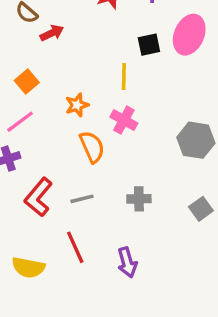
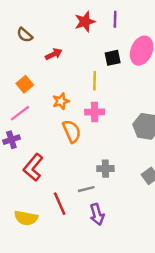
red arrow: (52, 33) -> (54, 54), moved
pink cross: (124, 120) -> (95, 112), turned -30
gray line: (82, 199) -> (86, 189), moved

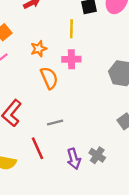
gray cross: (105, 169) -> (97, 155), moved, turned 35
gray line: (86, 189) -> (55, 122), moved

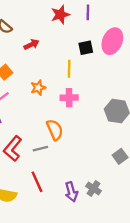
orange semicircle: (49, 78) -> (55, 130), moved
gray line: (55, 122) -> (40, 149), moved

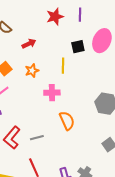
orange star: (38, 88) -> (32, 71), moved
pink cross: (69, 98) -> (52, 93), moved
orange semicircle: (55, 130) -> (67, 121), moved

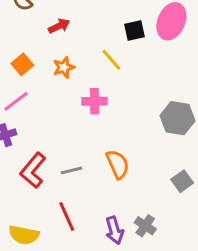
yellow line: (63, 66) -> (111, 60), turned -42
orange semicircle: (67, 121) -> (118, 164), moved

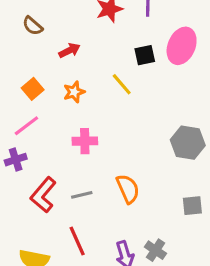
pink cross: (94, 101) -> (85, 141), moved
gray square: (182, 181) -> (192, 206), turned 30

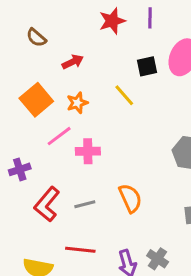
orange square: (33, 89) -> (36, 100), size x1.5
pink line: (26, 126) -> (59, 136), moved
red line: (77, 241) -> (80, 250), turned -60

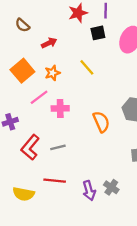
black square: (147, 66) -> (98, 33), moved
orange semicircle: (130, 198) -> (101, 122), moved

